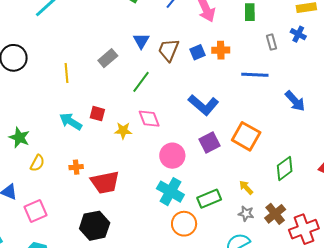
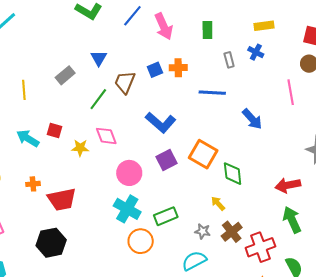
brown trapezoid: (169, 50) -> (125, 82), moved
green diamond: (285, 168) -> (233, 174), moved, turned -60
yellow arrow: (246, 187) -> (218, 203), moved

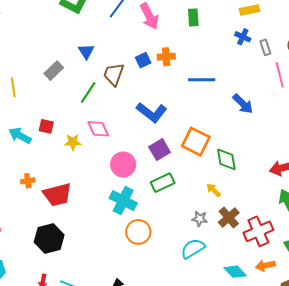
gray rectangle: (229, 60) -> (265, 47), moved
green rectangle: (166, 216) -> (163, 183), moved

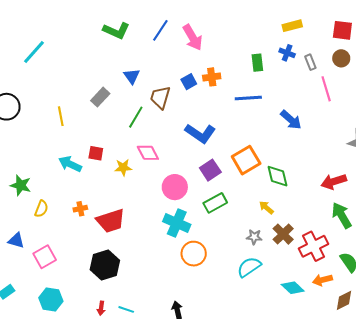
green rectangle: (193, 17) -> (257, 63), moved
orange square: (196, 142) -> (246, 160), turned 36

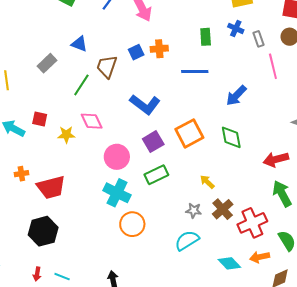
blue triangle: (132, 76) -> (79, 44), turned -36
blue arrow: (291, 120) -> (236, 95), turned 90
green diamond: (278, 176) -> (231, 137), moved

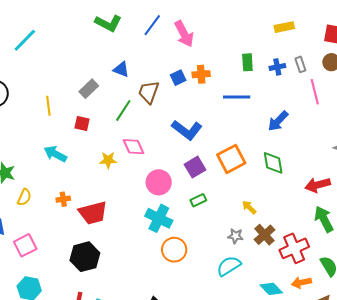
blue cross: (236, 28) -> (277, 67), moved, turned -35
red square: (40, 119) -> (82, 124), moved
green rectangle: (156, 175) -> (198, 200), size x0.7

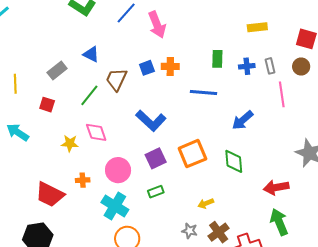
orange cross: (63, 199) -> (83, 180), moved
yellow arrow: (249, 207) -> (206, 203), turned -70
red trapezoid: (93, 213) -> (50, 194), turned 36

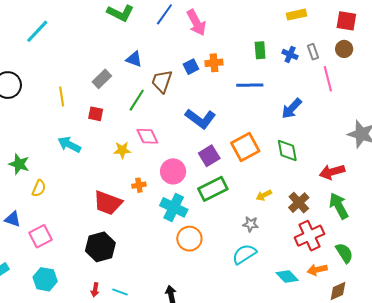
blue cross: (247, 66) -> (290, 54), turned 35
green rectangle: (156, 192) -> (213, 189), size x1.8
brown cross: (219, 232) -> (299, 203), moved

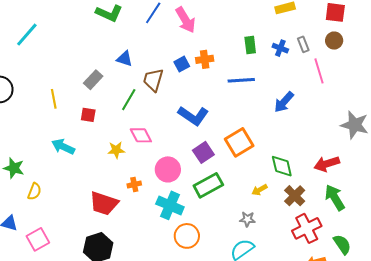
green diamond: (287, 150) -> (282, 166), moved

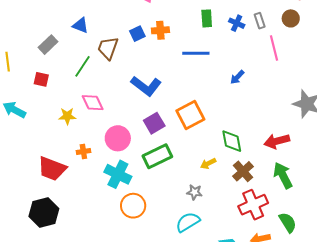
blue arrow: (284, 102) -> (237, 77), size x0.7

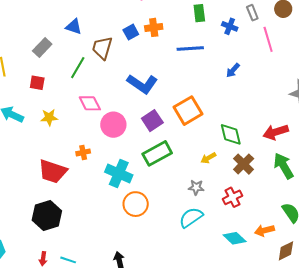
blue cross: (237, 23) -> (230, 26), moved
yellow star: (67, 116) -> (49, 117), moved
pink circle: (118, 138) -> (113, 125), moved
red cross: (253, 205) -> (232, 197), moved, size x0.7

